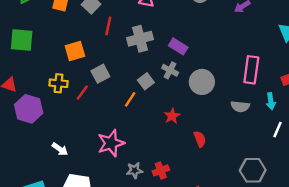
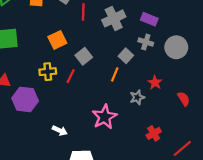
gray star: (135, 170) -> (137, 97), moved

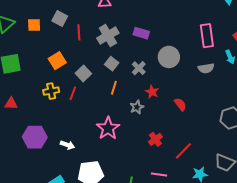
gray cross: (146, 42) -> (139, 68), moved, turned 32
gray square: (126, 56) -> (112, 64), moved
purple hexagon: (25, 99) -> (35, 137), moved

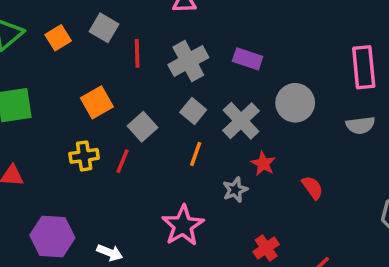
orange square: (34, 25) -> (58, 38), turned -32
gray cross: (139, 68) -> (241, 121), size x1.5

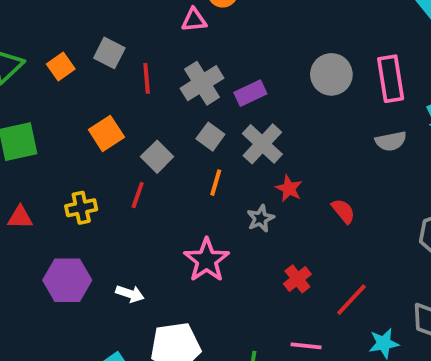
purple rectangle: (248, 59) -> (250, 93), moved, turned -40
gray circle: (295, 103) -> (331, 74), moved
yellow cross: (84, 156) -> (81, 208), moved

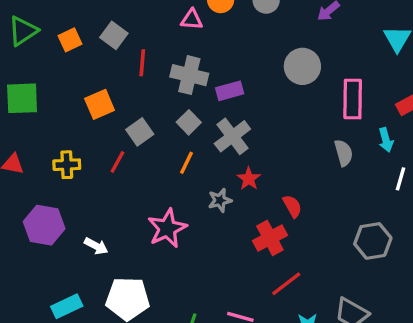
gray circle: (331, 74) -> (302, 66), moved
gray cross: (202, 83) -> (189, 75), turned 36
gray semicircle: (391, 141) -> (344, 153), turned -104
red cross: (297, 279) -> (270, 238), moved, size x1.4

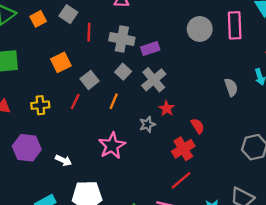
pink rectangle: (353, 99) -> (235, 25), moved
orange line: (187, 163) -> (114, 101), moved
red line: (286, 284) -> (181, 180), moved

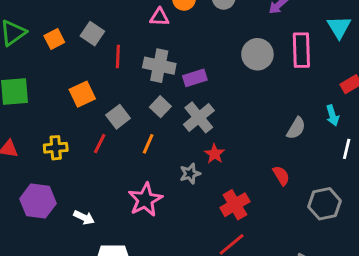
gray semicircle: (231, 87) -> (296, 128), turned 48
red semicircle: (198, 126) -> (281, 176), moved

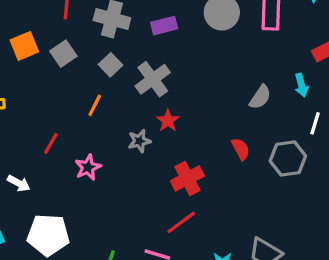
purple rectangle: (195, 78) -> (164, 26), moved
gray square: (118, 117) -> (63, 54), moved
red line: (100, 144) -> (51, 143), moved
pink star: (145, 200) -> (88, 167), size x0.7
gray hexagon: (325, 204) -> (288, 159), moved

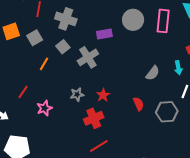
purple rectangle: (164, 26) -> (104, 34), moved
orange line: (95, 105) -> (44, 64), moved
red star: (168, 121) -> (103, 95), moved
red cross: (187, 178) -> (94, 118), moved

